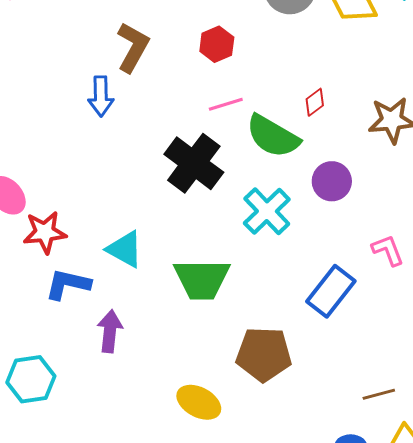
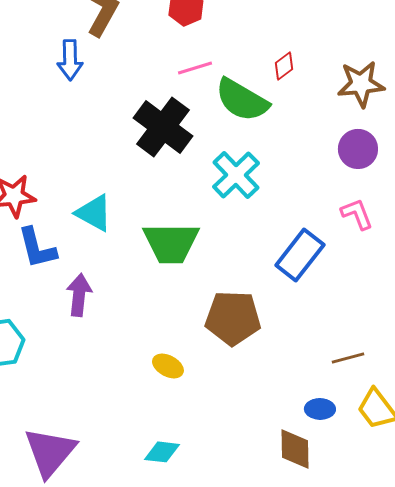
purple circle: (332, 181) -> (358, 149), moved
blue L-shape: (68, 284) -> (37, 248), turned -117
yellow ellipse: (199, 402) -> (168, 366), size x0.7

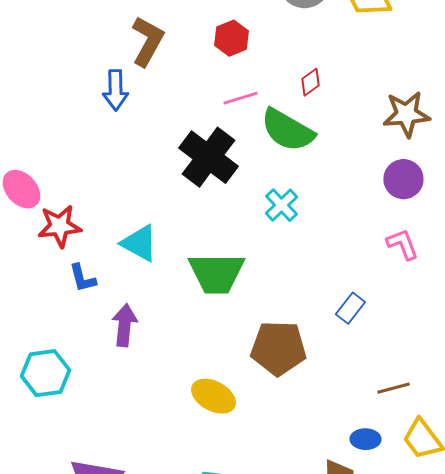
red diamond: (284, 66) -> (310, 82), moved
cyan cross: (236, 175) -> (281, 205), size x0.7
blue L-shape: (37, 248) -> (82, 278), size x0.7
blue rectangle: (300, 255) -> (350, 308), moved, size x0.6
yellow ellipse: (168, 366) -> (213, 396), size x1.4

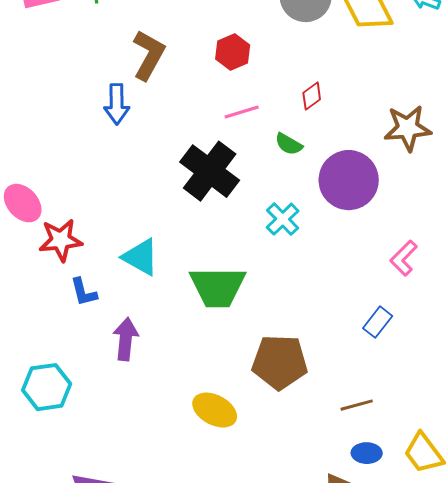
green semicircle: (287, 130) -> (289, 144), size x0.5
purple circle: (403, 179) -> (349, 180), moved, size x1.5
pink L-shape: (402, 244) -> (404, 258), turned -114
blue rectangle: (350, 308) -> (378, 322), moved
brown line: (393, 388) -> (357, 405), moved

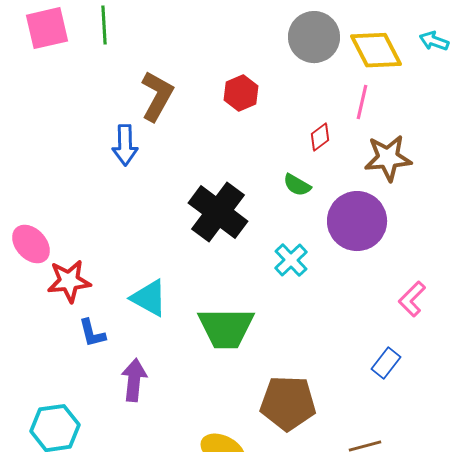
pink line: (242, 112) -> (362, 102), moved, turned -60
brown star: (408, 128) -> (388, 158), moved

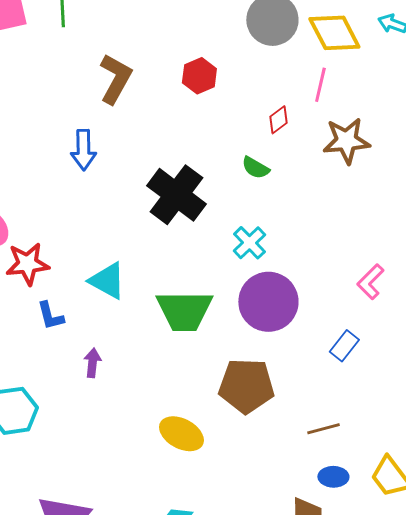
blue arrow: (125, 145) -> (83, 150), moved
purple circle: (357, 221) -> (268, 302), moved
purple arrow: (134, 380) -> (92, 363), size x0.7

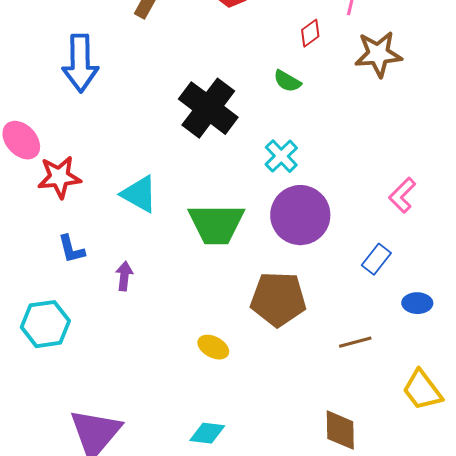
blue arrow: (83, 150) -> (80, 63), moved, size x1.4
blue L-shape: (50, 316) -> (71, 249), moved
yellow ellipse: (181, 434) -> (213, 347), size x0.7
blue ellipse: (333, 477) -> (417, 303), moved

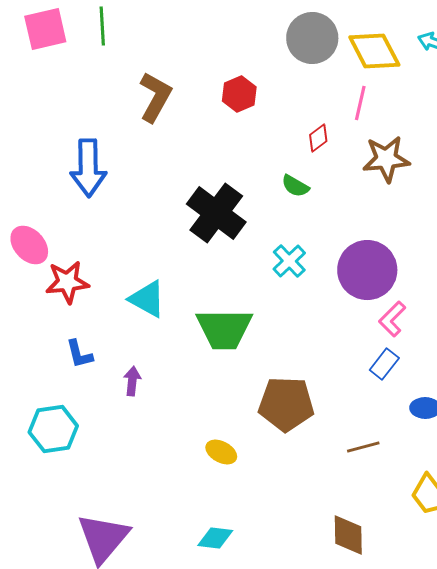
pink L-shape: (402, 195) -> (392, 319), moved
purple circle: (300, 215) -> (367, 270), moved

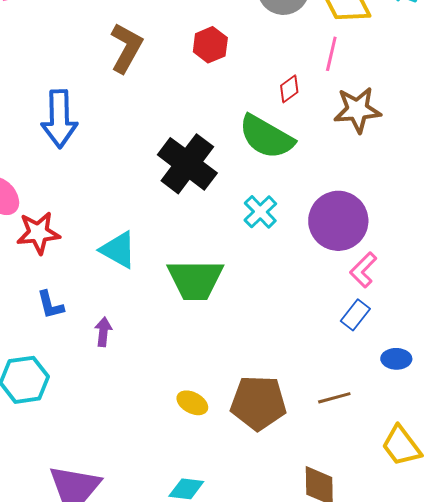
green semicircle: (295, 186) -> (266, 137), size x2.0
brown pentagon: (286, 404) -> (258, 403), moved

